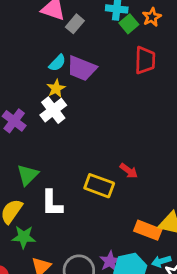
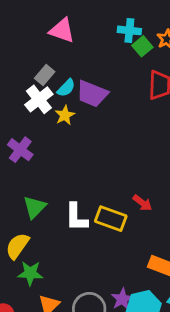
gray rectangle: (75, 24) -> (45, 75), moved
white cross: (53, 110) -> (39, 99), moved
white L-shape: (52, 203) -> (76, 217), moved

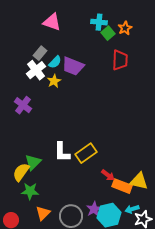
red arrow: (142, 203) -> (108, 175), moved
green triangle: (35, 207) -> (33, 162), moved
yellow rectangle: (111, 219) -> (86, 153), turned -55

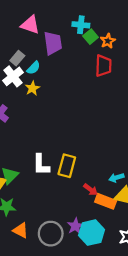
orange star: (125, 28) -> (108, 41), moved
purple trapezoid: (73, 66) -> (53, 43), moved, turned -120
yellow rectangle: (86, 153) -> (67, 166), turned -40
cyan arrow: (132, 209) -> (116, 178), moved
orange triangle: (43, 213) -> (21, 230), turned -49

